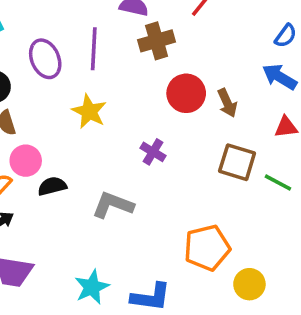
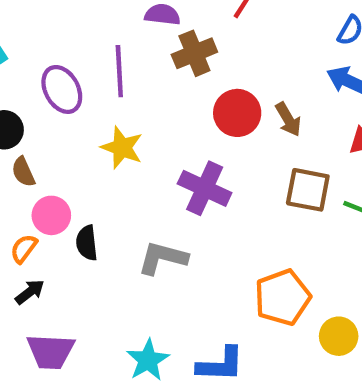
purple cross: (153, 152) -> (205, 188), size x1.6
black semicircle: (52, 186) -> (87, 243), turned -76

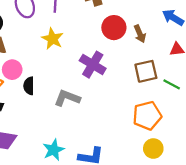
brown square: (308, 190) -> (146, 71), turned -30
orange pentagon: (282, 297) -> (147, 116), moved

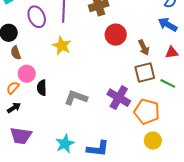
brown arrow: (140, 34) -> (144, 48), moved
purple cross: (93, 65) -> (119, 98), moved
orange pentagon: (147, 116) -> (147, 112), turned 30

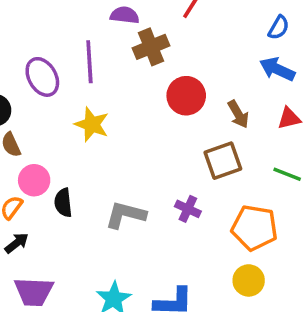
brown square: (145, 73) -> (223, 161), moved
purple cross: (119, 98) -> (188, 209), moved, size x0.6
yellow circle: (153, 141) -> (249, 280), moved

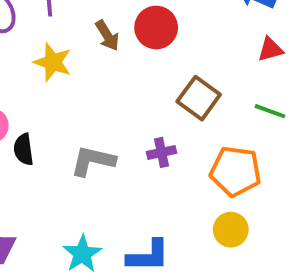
brown arrow: (238, 114) -> (107, 35), moved
brown square: (223, 161) -> (199, 98), turned -33
purple cross: (188, 209) -> (161, 152), turned -35

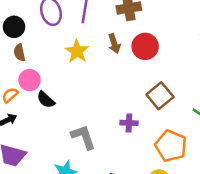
black semicircle: (24, 149) -> (46, 100), turned -54
gray L-shape: (93, 161) -> (83, 137), moved, turned 44

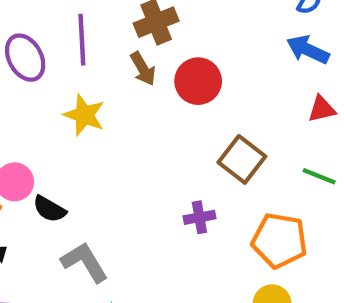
brown arrow: (114, 44) -> (143, 69), moved
gray L-shape: (83, 137) -> (84, 262), moved

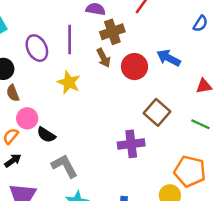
blue arrow: (308, 50) -> (169, 58), moved
purple cross: (199, 217) -> (131, 144), size x1.5
orange pentagon: (279, 240) -> (190, 171), moved

